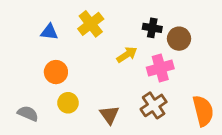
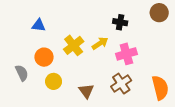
yellow cross: (91, 24) -> (74, 45), moved
brown circle: (179, 39) -> (159, 13), moved
gray semicircle: (28, 113) -> (22, 73), moved, turned 42

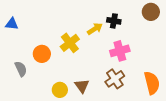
blue triangle: (39, 25) -> (12, 24), moved
yellow arrow: (100, 43) -> (95, 29), moved
yellow circle: (54, 81) -> (60, 90), moved

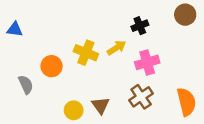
black cross: (114, 21) -> (140, 26), turned -32
yellow arrow: (95, 29) -> (117, 48), moved
yellow cross: (70, 43) -> (86, 53), turned -30

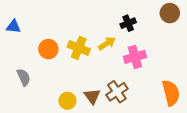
orange circle: (52, 66) -> (48, 49), moved
brown cross: (141, 97) -> (117, 92), moved

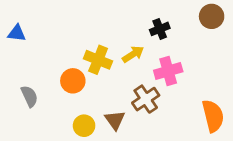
orange circle: (48, 49) -> (73, 81), moved
brown cross: (117, 92) -> (146, 99), moved

